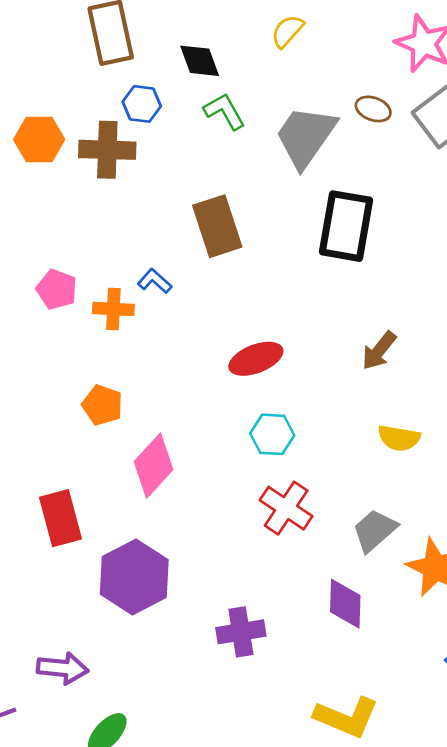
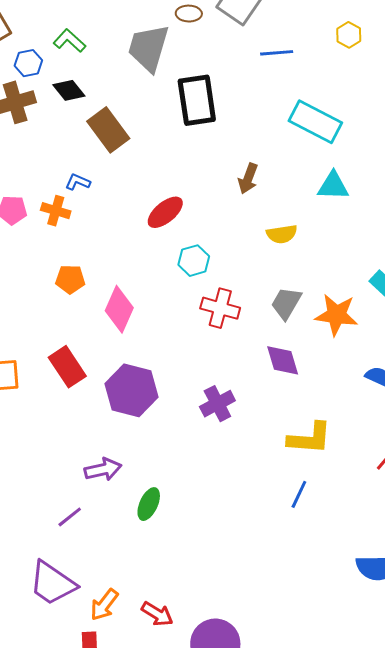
black diamond: (200, 61) -> (69, 90), moved
green L-shape: (224, 111) -> (69, 41), moved
orange cross: (113, 309) -> (56, 211), turned 32

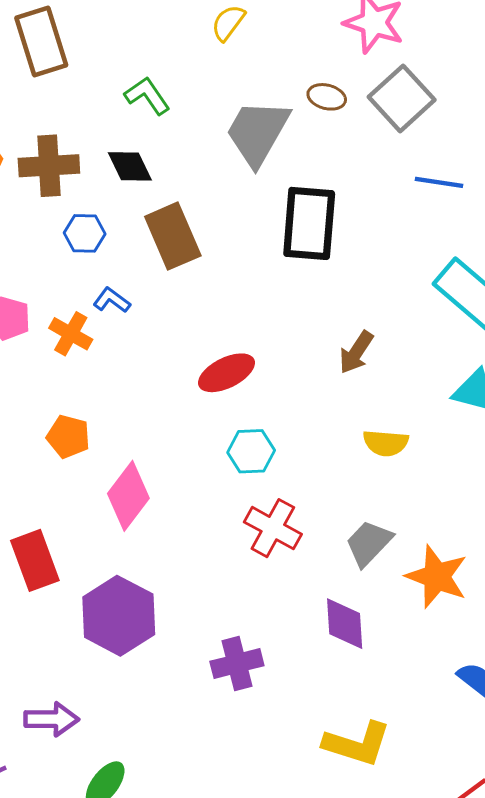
blue hexagon: (28, 63) -> (85, 233), moved

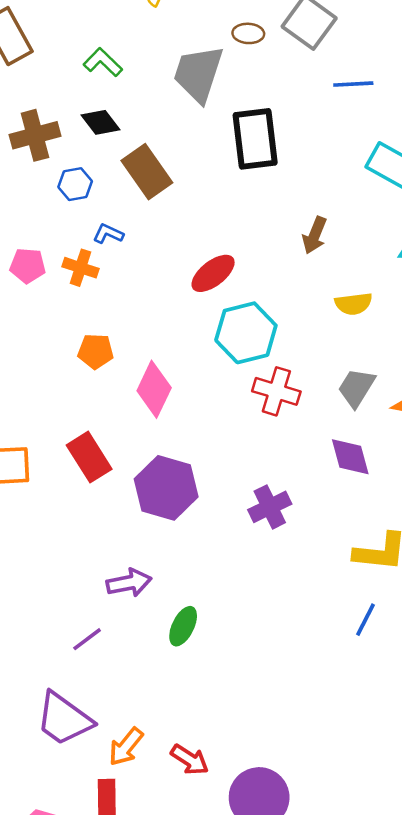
cyan hexagon: (251, 451) -> (246, 333), size x1.6

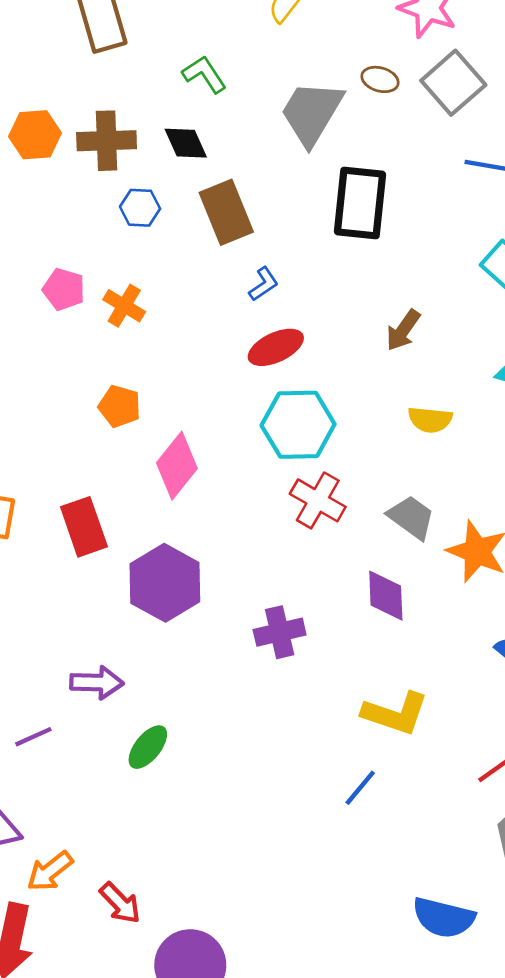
blue L-shape: (108, 234) -> (264, 284), moved, turned 108
gray trapezoid: (356, 388) -> (411, 517), turned 81

